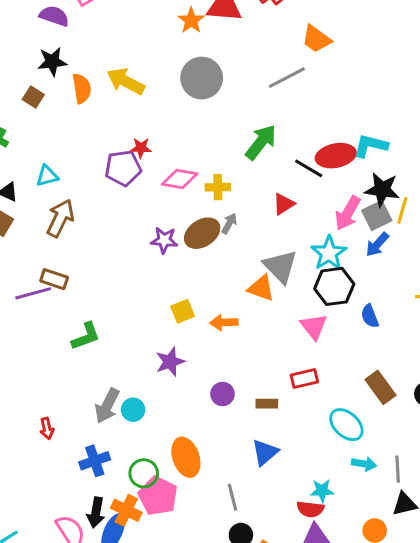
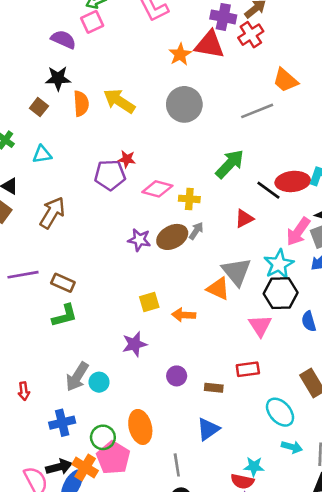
cyan triangle: (47, 176) -> (42, 154), moved
brown rectangle: (54, 279) -> (63, 283), moved
black arrow: (96, 512) -> (59, 467), turned -120

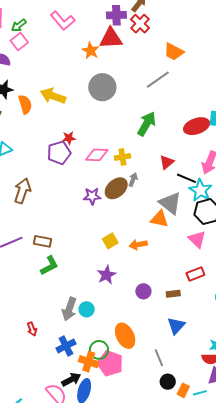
black line: (268, 190) -> (186, 178), moved
orange cross: (85, 467) -> (89, 362), moved

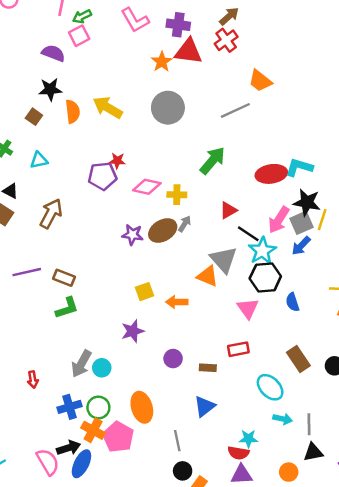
purple cross: (116, 15) -> (178, 25), moved
green circle: (99, 350) -> (98, 407), moved

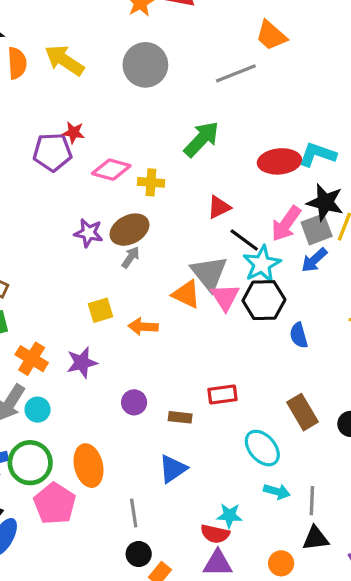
gray arrow: (185, 224) -> (131, 257), moved
pink triangle: (248, 308) -> (225, 297), moved
green circle: (98, 407) -> (30, 463), size x1.4
orange cross: (93, 430) -> (32, 359), moved

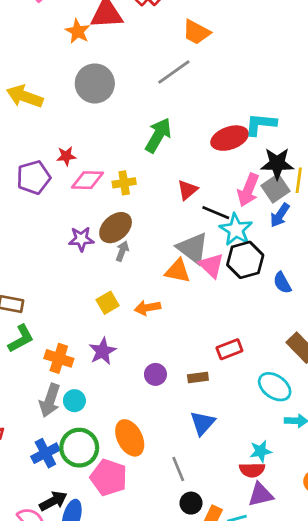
red star: (73, 133) -> (66, 156), moved

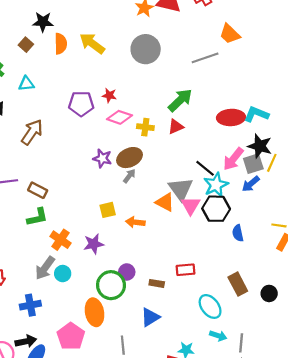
red triangle: (187, 190) -> (176, 127), moved
green circle: (79, 448) -> (111, 285), moved

